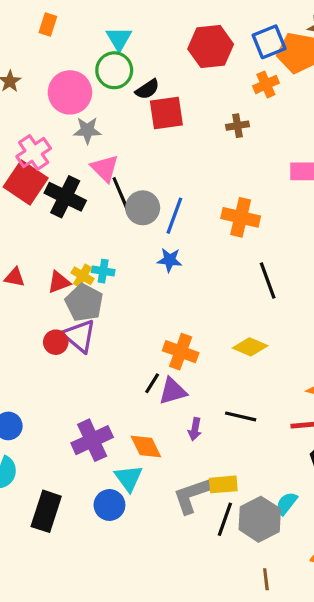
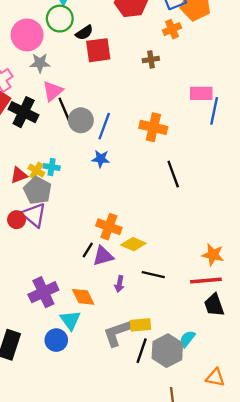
pink triangle: (105, 168) -> (53, 91), turned 35
yellow diamond: (250, 347) -> (133, 244), moved

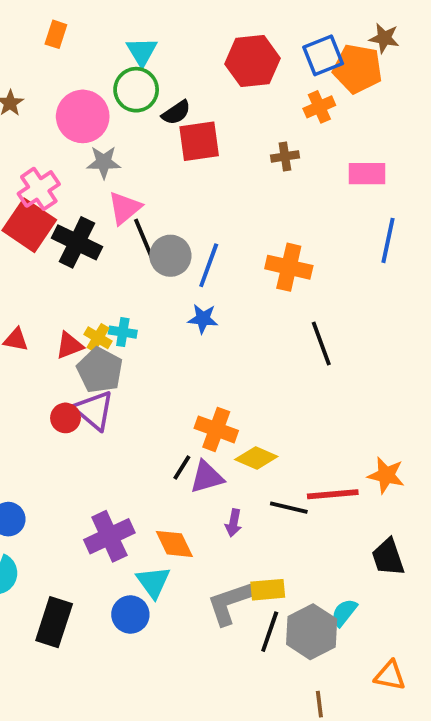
pink rectangle: (201, 93) -> (367, 174), moved
red line: (206, 280) -> (333, 494), moved

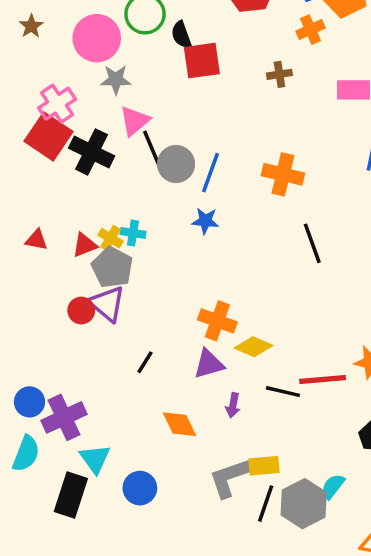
black semicircle: (176, 113) -> (181, 35), turned 104
black line: (182, 468) -> (145, 362), moved
purple cross: (109, 536) -> (64, 417), moved
cyan triangle: (153, 582) -> (95, 459), moved

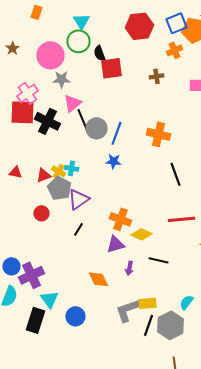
red square: (48, 136) -> (22, 112), turned -32
purple triangle: (107, 304) -> (78, 199), moved, turned 45
black line: (145, 362) -> (78, 229), moved
red line: (323, 379) -> (181, 219), moved
cyan semicircle: (333, 486) -> (186, 302), moved

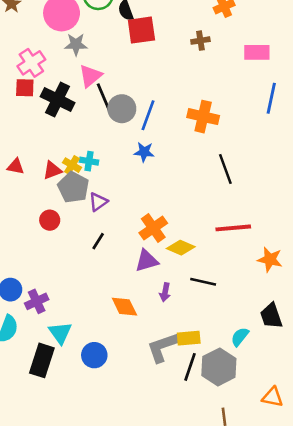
red square: (22, 112) -> (25, 88), size x0.6
purple triangle: (78, 199) -> (98, 202), size x0.7
orange cross: (120, 219) -> (153, 228), turned 35
purple cross: (31, 275) -> (37, 301), size x0.7

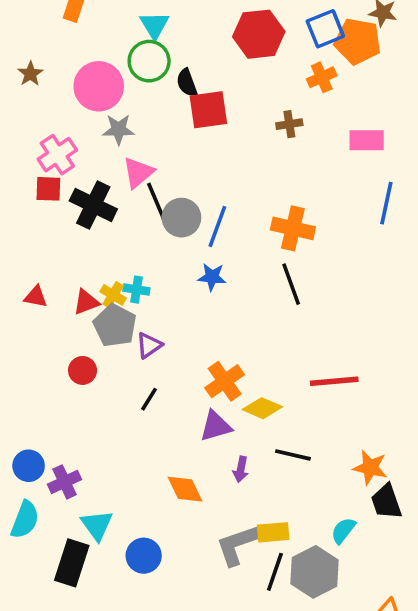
black line: (225, 169) -> (291, 284), moved
orange star: (270, 259) -> (370, 468), moved

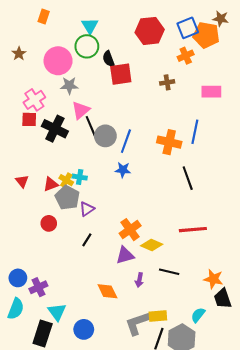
blue line: (386, 203) -> (195, 132), moved
black line: (291, 284) -> (188, 178), moved
red triangle: (36, 297) -> (22, 181), turned 40

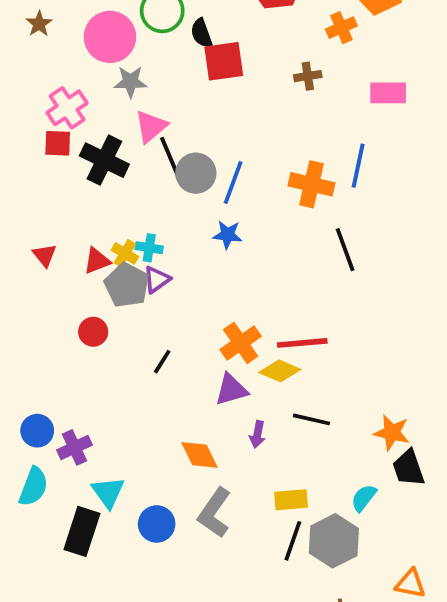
purple triangle: (87, 209) -> (157, 280), moved
red line: (193, 230) -> (302, 343), moved
gray L-shape: (137, 323) -> (214, 513), moved, turned -36

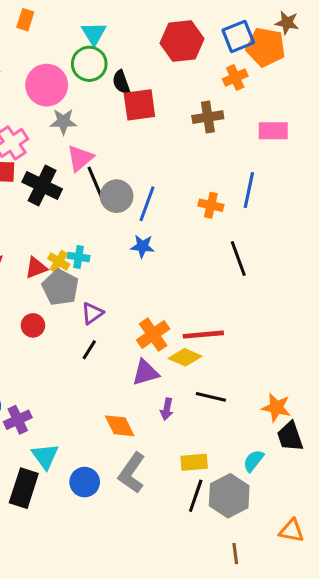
brown cross: (308, 76) -> (208, 117), size x1.4
orange cross: (312, 184) -> (211, 205), size x0.7
purple triangle: (157, 280) -> (92, 313), moved

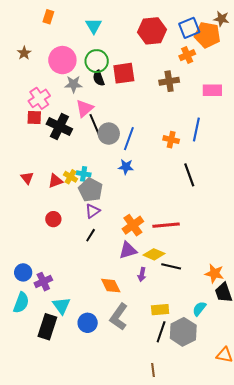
green circle: (89, 64) -> (97, 61), moved
black semicircle: (121, 82) -> (99, 78), moved
gray pentagon: (60, 287) -> (91, 190), moved
yellow diamond: (185, 357) -> (154, 254), moved
brown line: (235, 554) -> (153, 370), moved

